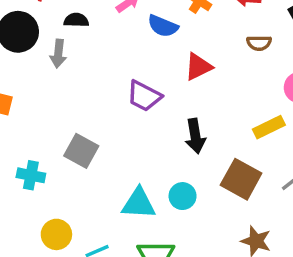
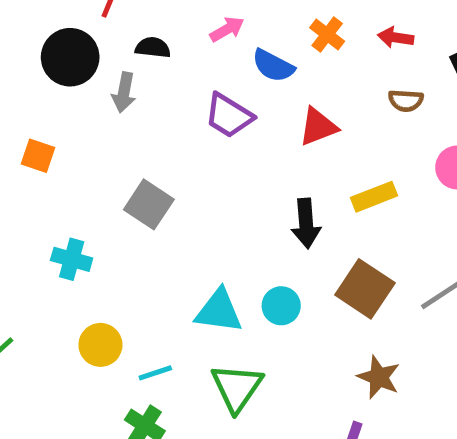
purple trapezoid: (144, 96) -> (229, 116), moved
yellow rectangle: (269, 127) -> (374, 197), moved
gray square: (81, 151) -> (149, 204), moved

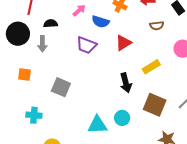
orange square: (38, 156) -> (24, 74), moved

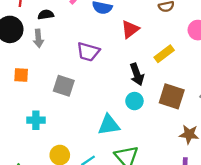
purple trapezoid: (86, 45) -> (88, 52), moved
cyan circle: (122, 118) -> (134, 101), moved

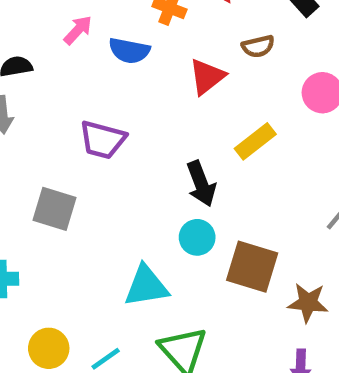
red triangle: (130, 29) -> (207, 77), moved
brown square: (172, 96) -> (252, 267), moved

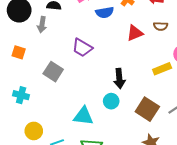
blue semicircle: (129, 51) -> (105, 12), turned -36
yellow rectangle: (255, 141) -> (162, 69), moved
brown square: (252, 267) -> (147, 109), moved

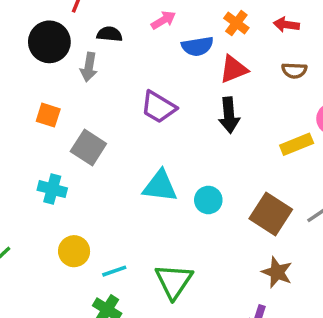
red triangle: (135, 33) -> (234, 69), moved
gray square: (53, 72) -> (88, 148), moved
black arrow: (119, 78) -> (229, 115), moved
cyan triangle: (83, 116) -> (160, 186), moved

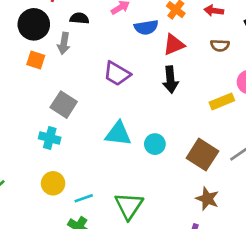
orange square: (48, 115) -> (36, 60), moved
cyan cross: (52, 189) -> (50, 138), moved

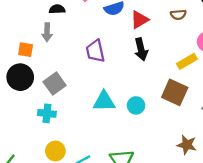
black circle: (34, 24) -> (20, 77), moved
purple trapezoid: (117, 74) -> (95, 51), turned 55
gray square: (64, 105) -> (55, 84), turned 30
brown square: (202, 155) -> (175, 92), moved

